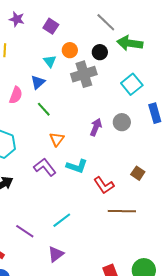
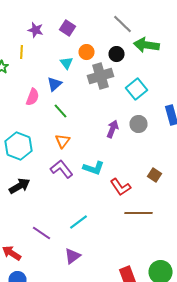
purple star: (17, 19) -> (36, 30), moved
cyan square: (132, 84) -> (136, 89), moved
orange triangle: (57, 139) -> (62, 141), moved

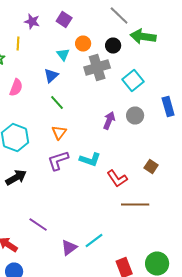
pink semicircle: (32, 97) -> (16, 88), moved
purple L-shape: (62, 169) -> (58, 160), turned -70
cyan line: (78, 222) -> (94, 240), moved

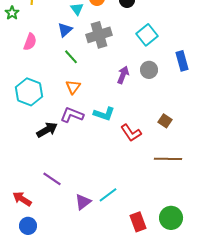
gray cross: (97, 68) -> (99, 35), moved
purple L-shape: (58, 160) -> (72, 115), turned 40
black arrow: (16, 178) -> (47, 130), moved
brown line: (135, 204) -> (168, 159), moved

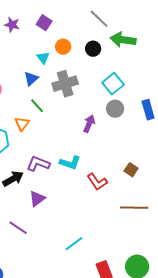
gray circle: (149, 70) -> (115, 109), moved
orange triangle: (73, 87) -> (22, 124), moved
purple triangle: (83, 202) -> (37, 199), moved

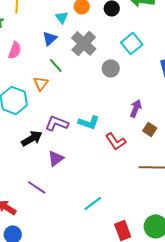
gray cross: (65, 84) -> (84, 43), turned -30
gray circle: (115, 109) -> (111, 68), moved
purple arrow: (89, 124) -> (136, 108), moved

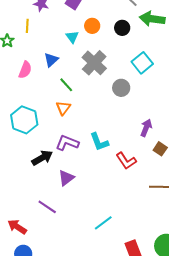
blue triangle: (50, 38) -> (51, 60), moved
orange triangle: (41, 83) -> (63, 108), moved
cyan L-shape: (89, 122) -> (99, 142), turned 50

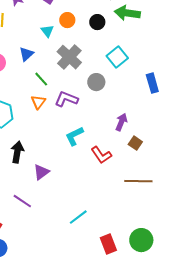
cyan L-shape: (99, 142) -> (74, 136), turned 85
purple L-shape: (67, 143) -> (66, 99), moved
black arrow: (42, 158) -> (17, 152), turned -50

